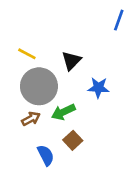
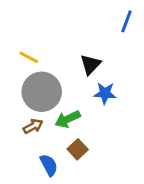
black triangle: (71, 61) -> (91, 64), moved

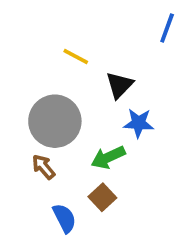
yellow line: (29, 57) -> (76, 57), moved
green arrow: (68, 119) -> (108, 157), moved
brown arrow: (33, 126) -> (43, 167), turned -102

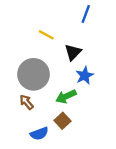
blue line: (167, 28) -> (86, 14), moved
blue star: (139, 123) -> (85, 75), turned -30
blue semicircle: (64, 218) -> (39, 134), turned 96

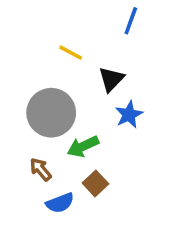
green arrow: (66, 96) -> (83, 146), moved
brown arrow: (27, 102) -> (41, 169), moved

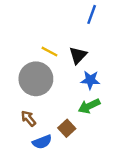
yellow line: (71, 53) -> (50, 52), moved
blue star: (129, 114) -> (90, 80), turned 30
green arrow: (83, 146) -> (89, 106), moved

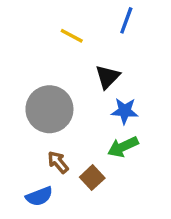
yellow line: (50, 52) -> (72, 36), moved
brown arrow: (28, 118) -> (58, 162), moved
blue semicircle: (42, 142) -> (39, 196), moved

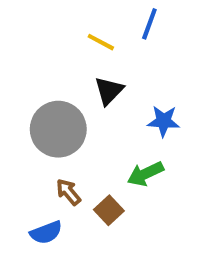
yellow line: (72, 36) -> (101, 42), moved
black triangle: (108, 77) -> (109, 91), moved
blue star: (125, 111) -> (164, 121), moved

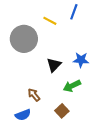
black triangle: (109, 91) -> (54, 65), moved
gray circle: (58, 129) -> (24, 39), moved
brown square: (109, 210) -> (62, 111), moved

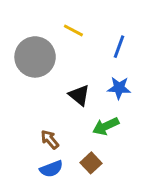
blue line: (74, 12) -> (119, 47), moved
black triangle: (54, 65) -> (79, 95), turned -35
blue semicircle: (23, 115) -> (51, 169), moved

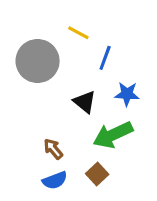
blue line: (119, 47) -> (105, 58), moved
green arrow: (106, 126) -> (113, 135), size x1.4

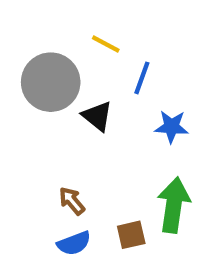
black triangle: (85, 102) -> (97, 116), moved
green arrow: (113, 135) -> (174, 205), moved, turned 123
brown square: (97, 174) -> (131, 235), turned 30

